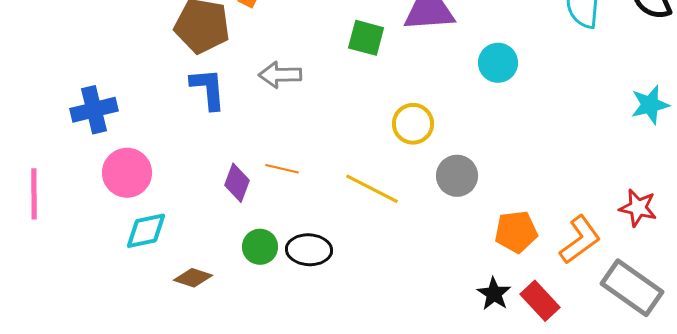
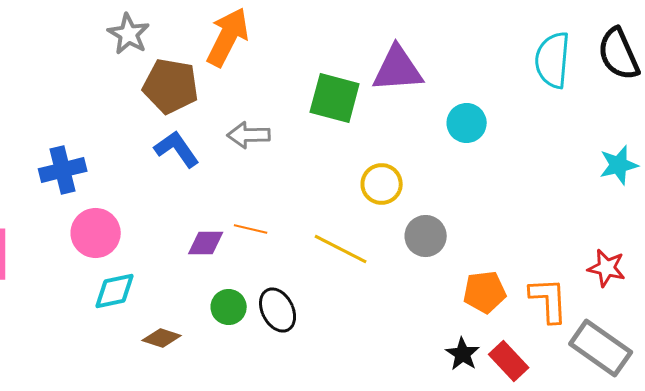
green square: (366, 38) -> (335, 98), size x1.4
blue L-shape: (208, 89) -> (177, 149), turned -30
purple diamond: (237, 183) -> (206, 243), turned 69
orange L-shape: (580, 240) -> (549, 300), turned -57
black ellipse: (309, 250) -> (278, 310), turned 60

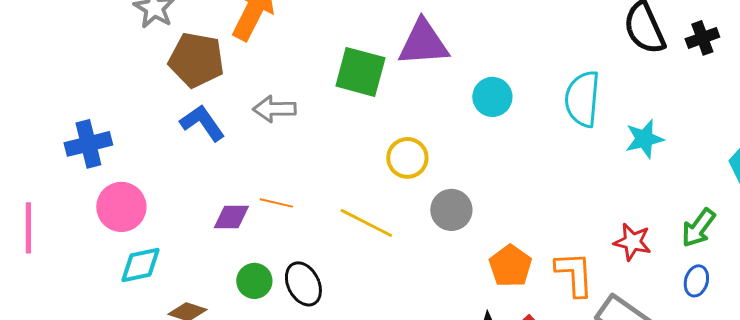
cyan semicircle: (553, 60) -> (582, 99), moved
orange pentagon: (485, 292) -> (510, 266), turned -30

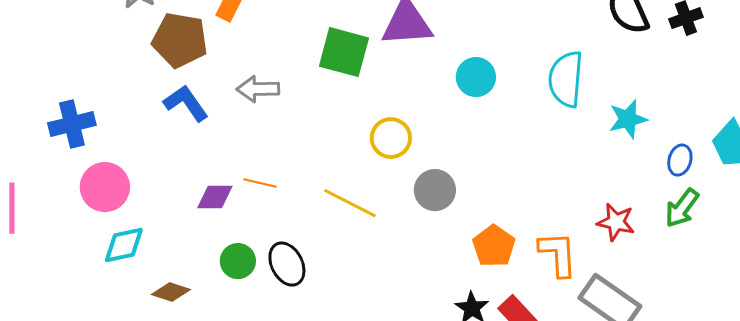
blue ellipse: (696, 281) -> (680, 160), moved

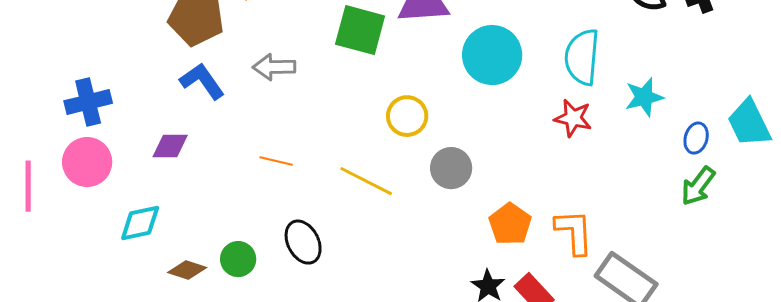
cyan circle: (476, 77) -> (492, 55), size x1.5
pink circle: (105, 187) -> (87, 162), moved
purple diamond: (215, 197) -> (170, 146), moved
red star: (616, 222) -> (573, 118), moved
green circle: (238, 261) -> (238, 259), moved

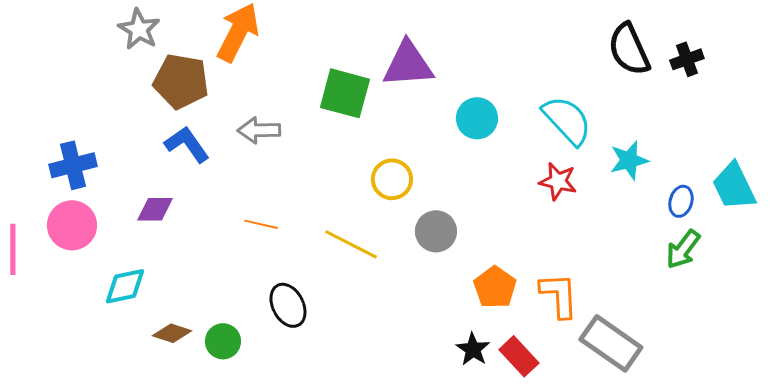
cyan circle: (492, 55) -> (477, 118), size x0.7
cyan semicircle: (582, 57) -> (567, 120), turned 132
green circle: (238, 259) -> (223, 341), moved

